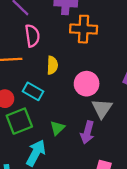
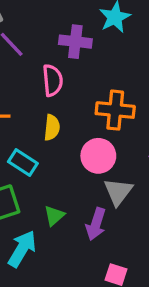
orange cross: (84, 29) -> (115, 110), moved
pink semicircle: (32, 36) -> (53, 80), moved

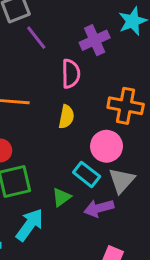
purple cross: (75, 42) -> (95, 40), turned -36
cyan rectangle: (23, 163) -> (87, 174), moved
purple arrow: (96, 224) -> (99, 208), turned 52

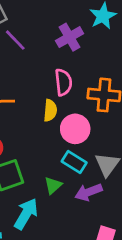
pink semicircle: (71, 74) -> (63, 82), moved
pink circle: (106, 146) -> (75, 129), moved

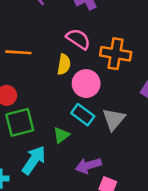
pink semicircle: (63, 82) -> (78, 39), turned -55
purple arrow: (89, 192) -> (88, 166), moved

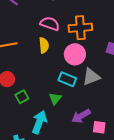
pink circle: (86, 84) -> (75, 54), moved
gray triangle: (114, 119) -> (91, 77), turned 42
green square: (20, 122) -> (22, 97), size x0.6

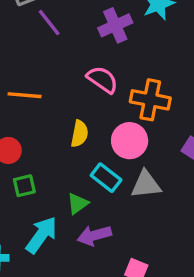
yellow semicircle: (44, 45) -> (79, 134), moved
purple arrow: (81, 116) -> (94, 235), moved

